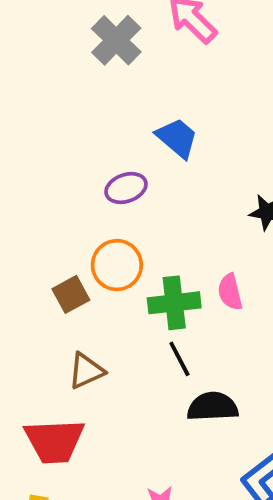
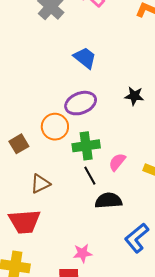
purple ellipse: (126, 188) -> (81, 103), moved, size x1.4
pink semicircle: (230, 292) -> (117, 162), moved, turned 54
brown square: (71, 294) -> (19, 144), moved

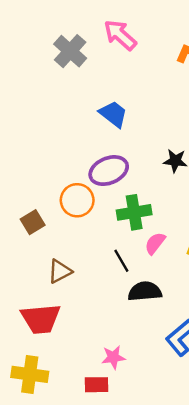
green cross: (86, 146) -> (134, 212), moved

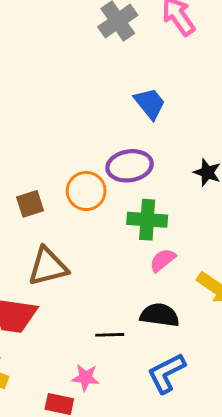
black line: (121, 261) -> (110, 335), moved, turned -75
brown triangle: (60, 271) -> (48, 267), size x1.4
black semicircle: (145, 291) -> (160, 315), moved

